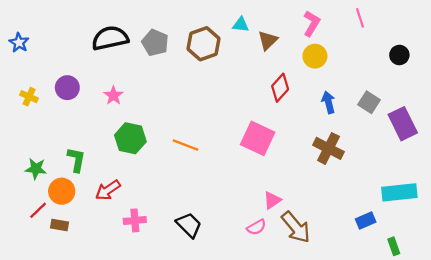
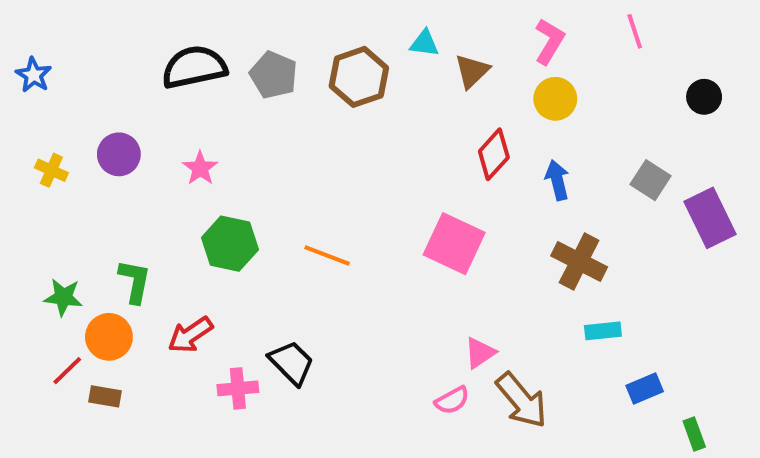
blue arrow: (328, 102) -> (557, 180), moved
cyan rectangle: (399, 192) -> (603, 331), moved, size x0.6
black trapezoid: (189, 225) -> (291, 363), moved

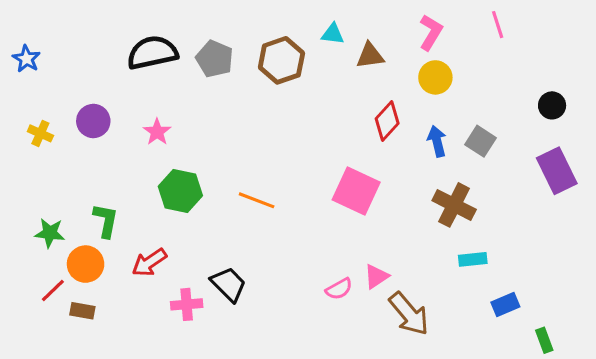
brown triangle: (472, 71) -> (370, 56), turned 36
black circle: (704, 97) -> (552, 105), moved
gray square: (651, 180) -> (480, 141), moved
pink semicircle: (452, 400) -> (339, 289), moved

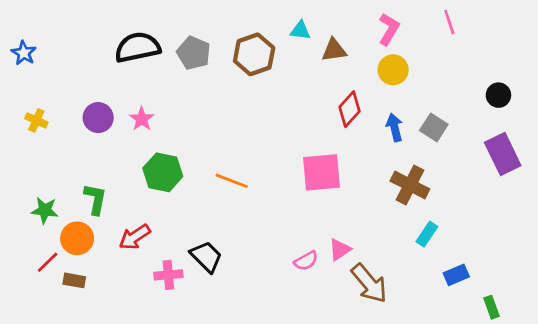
purple circle: (93, 121) -> (98, 118), moved
pink square: (356, 191) -> (321, 172), turned -30
cyan rectangle: (473, 259) -> (427, 234), turned -50

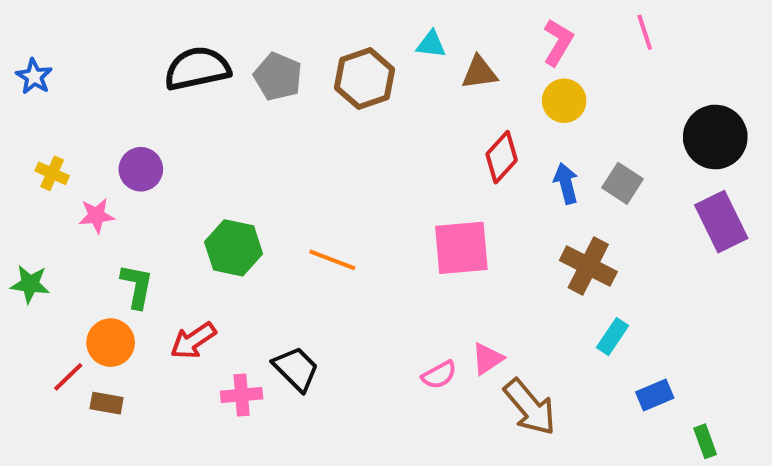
black circle: (498, 95) -> (715, 137), size x1.8
pink star: (142, 119) -> (96, 216), moved, turned 30
green star: (45, 210) -> (30, 284), moved

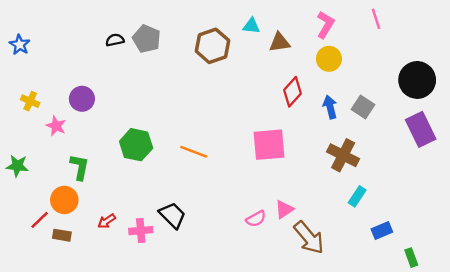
black semicircle: (197, 68) -> (115, 40), size x0.5
gray pentagon: (278, 77) -> (147, 39), moved
pink star: (96, 216) -> (56, 126), turned 30
red arrow: (193, 341) -> (107, 221), moved, size x0.7

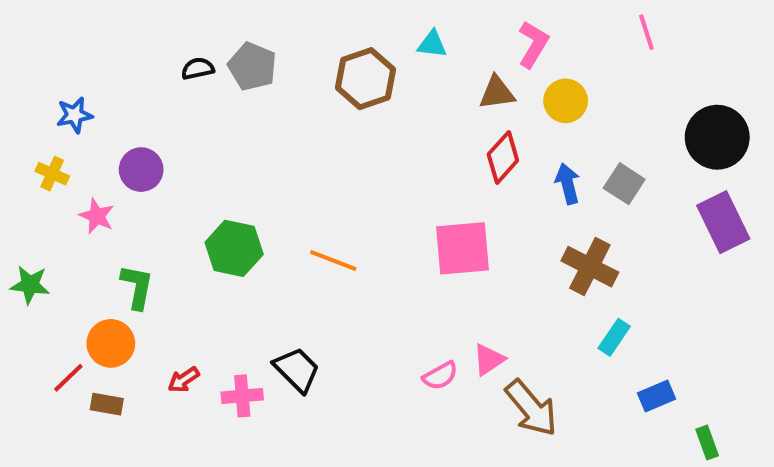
pink L-shape: (325, 25) -> (533, 44), moved
brown triangle: (280, 42) -> (497, 93), moved
blue star: (20, 45) -> (74, 115), moved, turned 30

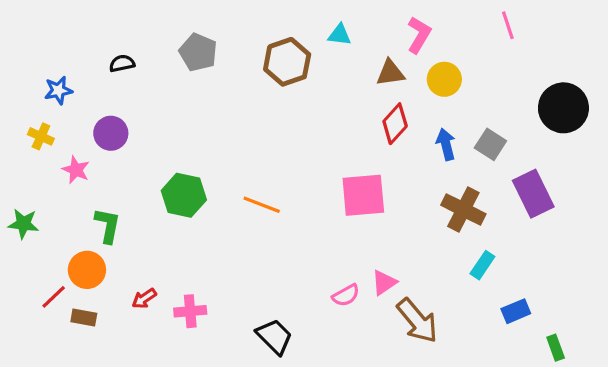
black semicircle: (198, 69) -> (122, 63), moved
purple rectangle: (723, 222) -> (533, 194), moved
black trapezoid: (297, 370) -> (274, 337), moved

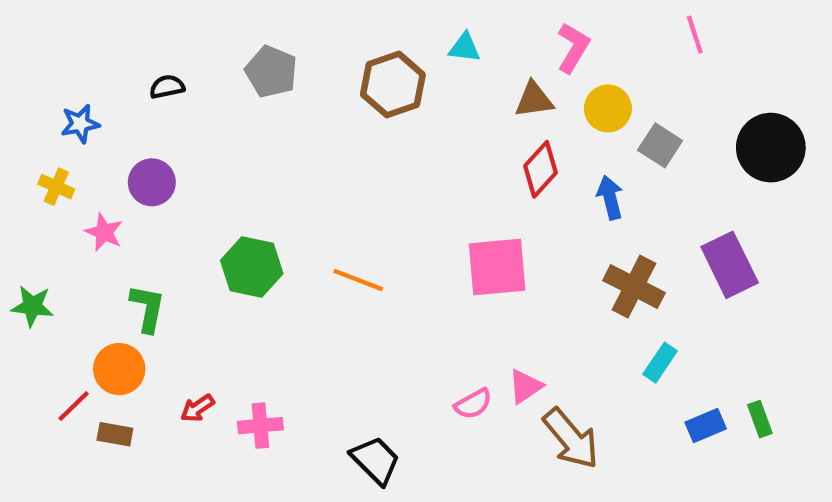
gray square: (490, 144) -> (660, 145), moved
green rectangle: (556, 348) -> (760, 419), moved

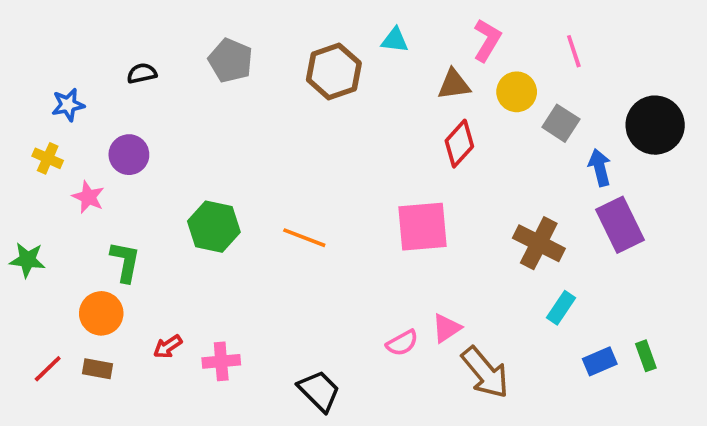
pink line: (695, 35) -> (574, 51), moved
blue arrow: (610, 198) -> (600, 168), moved
red line: (74, 406) -> (48, 369), moved

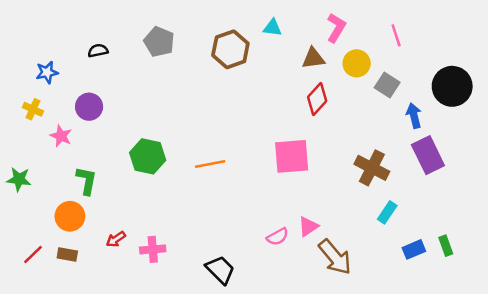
orange line: (304, 238) -> (210, 164), turned -32

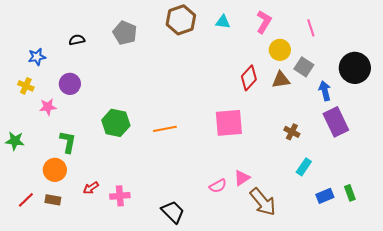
cyan triangle: (272, 28) -> (223, 22), moved
brown hexagon: (230, 49) -> (181, 20), moved
brown triangle: (313, 58) -> (281, 80), moved
pink star: (61, 136) -> (48, 107), turned -30
brown cross: (372, 168) -> (292, 132), size x0.6

